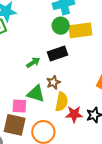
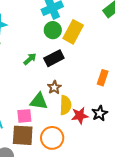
yellow rectangle: (80, 30) -> (73, 32), turned -45
green arrow: (33, 63) -> (30, 59), moved

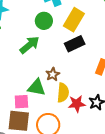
green circle: (53, 30) -> (44, 21), moved
black rectangle: (54, 58) -> (75, 44), moved
green arrow: (30, 59) -> (30, 45), size x1.5

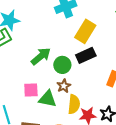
green circle: (44, 21) -> (62, 65), moved
pink square: (21, 102) -> (31, 90), moved

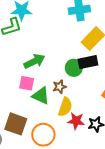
green arrow: (41, 56) -> (34, 61), moved
green circle: (62, 65) -> (74, 68), moved

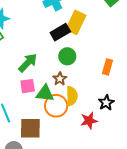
black rectangle: (88, 62) -> (60, 32), moved
red star: (76, 121) -> (89, 121), moved
orange circle: (43, 135) -> (56, 106), moved

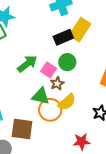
pink square: (28, 86) -> (49, 70), moved, turned 35
yellow semicircle: (72, 96) -> (67, 102), turned 42
red star: (89, 121) -> (81, 142), moved

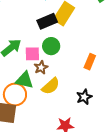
pink square: (49, 70) -> (32, 54), turned -35
orange circle: (50, 110) -> (15, 95), moved

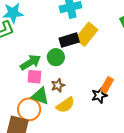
green circle: (51, 46) -> (56, 57), moved
pink square: (32, 54) -> (34, 77), moved
black star: (84, 97) -> (99, 95), moved

